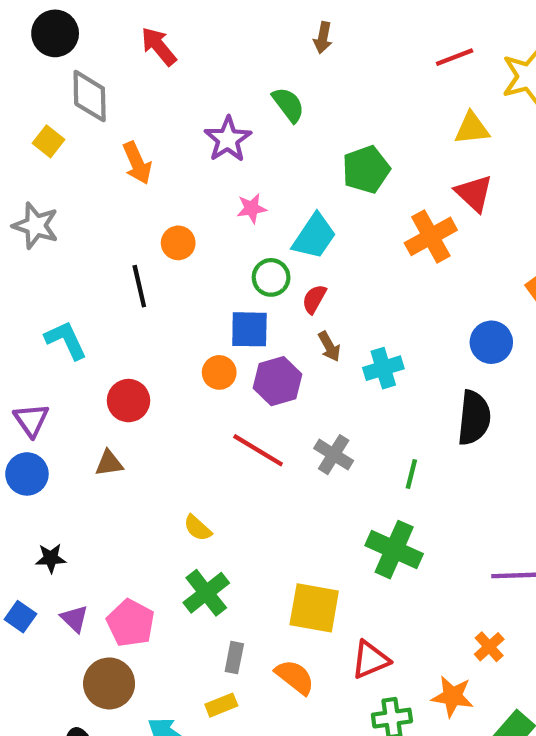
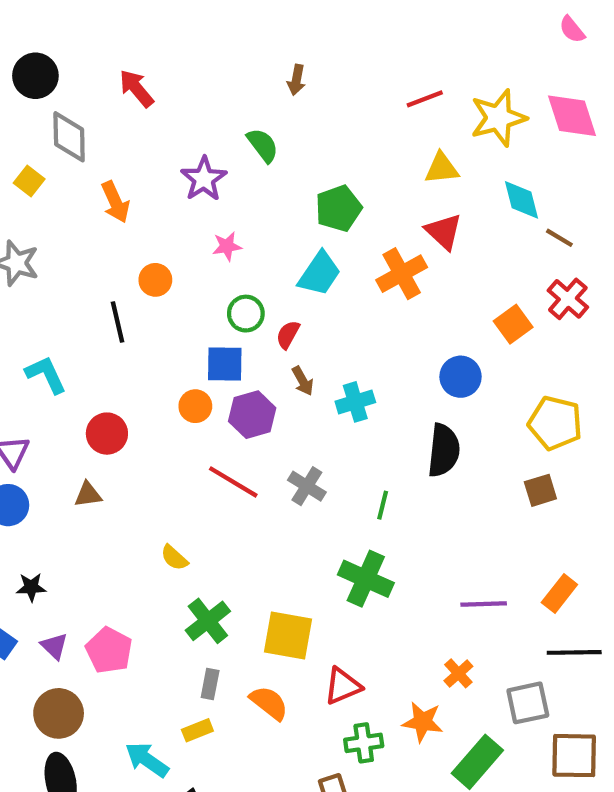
cyan trapezoid: (314, 236) -> (320, 274), moved
green cross: (206, 593) -> (208, 621), moved
brown circle: (109, 683) -> (59, 713), moved

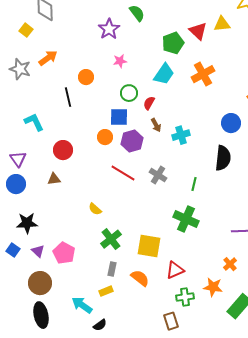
orange arrow: (115, 202) -> (48, 58), moved, turned -102
red triangle: (444, 231) -> (198, 31), moved
black star: (31, 587) -> (27, 223), size x1.5

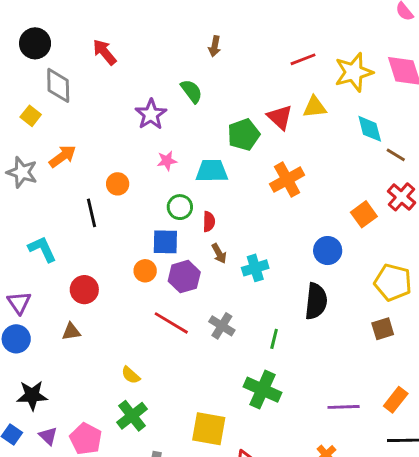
cyan trapezoid: (164, 74) -> (212, 171), moved, turned -125
red semicircle: (149, 103) -> (209, 222), turned 152
green cross: (111, 239) -> (132, 416), moved

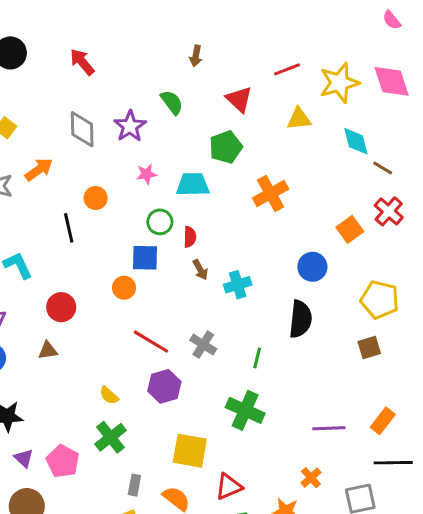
gray diamond: (58, 85) -> (82, 129), moved
red triangle: (280, 117) -> (239, 99), moved
purple hexagon: (184, 277) -> (164, 386), moved

